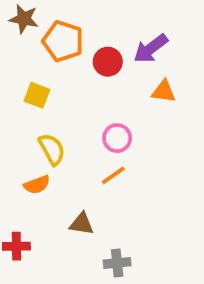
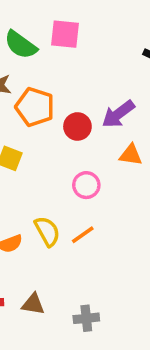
pink circle: (117, 138) -> (86, 185), moved
yellow semicircle: (52, 149) -> (47, 231), moved
brown triangle: (82, 224) -> (33, 304), moved

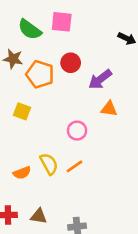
red circle: (77, 126) -> (71, 63), moved

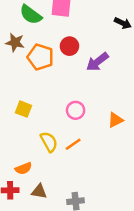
orange triangle: (109, 109) -> (116, 120), moved, turned -35
yellow square: (22, 111) -> (23, 109), moved
orange semicircle: (22, 173) -> (23, 168), moved

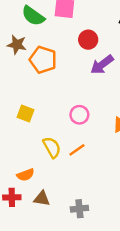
red circle: (69, 46) -> (88, 40), moved

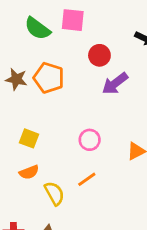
brown star: (17, 45) -> (16, 79), moved
yellow semicircle: (52, 147) -> (54, 193), moved
orange semicircle: (26, 175) -> (29, 172), moved

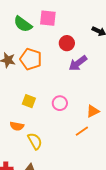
yellow square: (29, 138) -> (29, 101), moved
orange semicircle: (29, 172) -> (17, 126), turned 32
orange line: (87, 179) -> (82, 131), moved

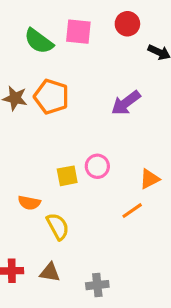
red circle: (67, 43) -> (127, 24), moved
yellow square: (29, 101) -> (67, 176), moved, turned -32

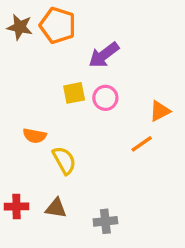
purple arrow: (126, 103) -> (104, 55), moved
yellow square: (67, 176) -> (74, 93), moved

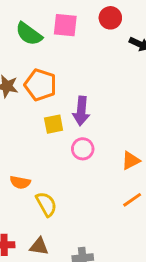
purple arrow: (104, 55) -> (81, 111), turned -48
yellow square: (74, 93) -> (54, 124), moved
orange line: (142, 144) -> (132, 200), moved

